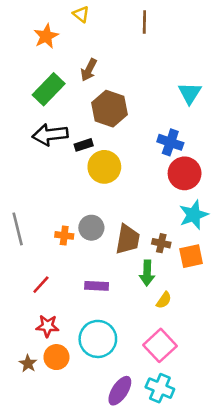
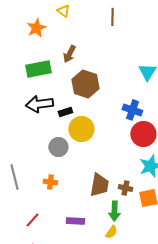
green rectangle: (49, 89) -> (38, 69), turned 35
gray circle: (91, 228) -> (58, 147), moved
yellow semicircle: (164, 300) -> (111, 232), moved

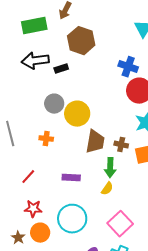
yellow circle: (81, 129) -> (77, 114), moved

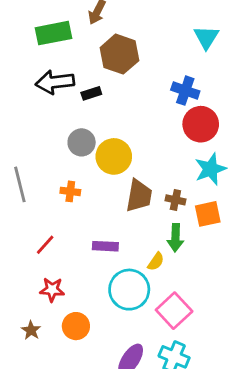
green arrow: (110, 168) -> (175, 238), moved
cyan circle: (72, 219) -> (129, 290), moved
orange circle: (40, 233) -> (76, 326), moved

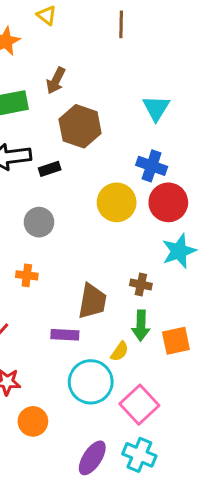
cyan triangle: (206, 37) -> (156, 108), moved
yellow circle: (114, 156) -> (117, 202), moved
brown trapezoid: (139, 196) -> (92, 301), moved
orange square: (208, 214) -> (176, 341), moved

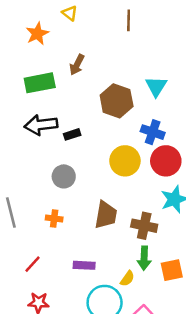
brown hexagon: (80, 126) -> (117, 101), moved
brown cross: (141, 284) -> (144, 226), size x1.5
brown trapezoid: (92, 301) -> (106, 215), moved

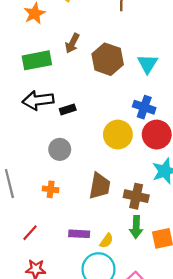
brown hexagon: (117, 101) -> (108, 59), moved
yellow semicircle: (127, 279) -> (106, 241), moved

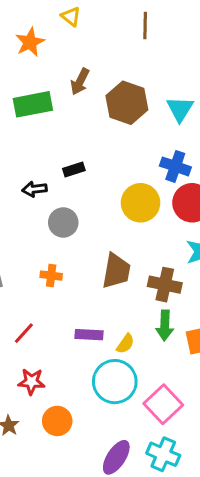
black arrow: (38, 100) -> (34, 189), moved, size x0.6

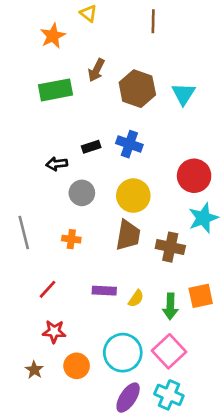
blue cross: (175, 166) -> (129, 144), moved
yellow circle: (141, 203) -> (133, 196), moved
green arrow: (165, 326) -> (170, 306), moved
cyan circle: (115, 382) -> (123, 353), moved

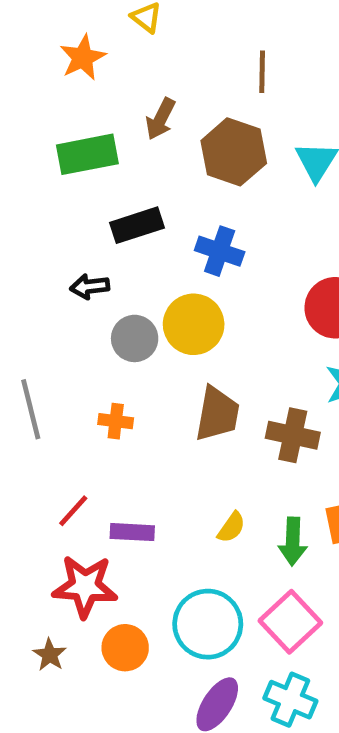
brown line: (153, 21) -> (262, 72), moved
black rectangle: (91, 147) -> (137, 225), moved, size x1.5
yellow circle: (133, 196) -> (194, 324), moved
purple rectangle: (104, 291) -> (132, 532), moved
red star: (54, 332) -> (85, 586), size x1.5

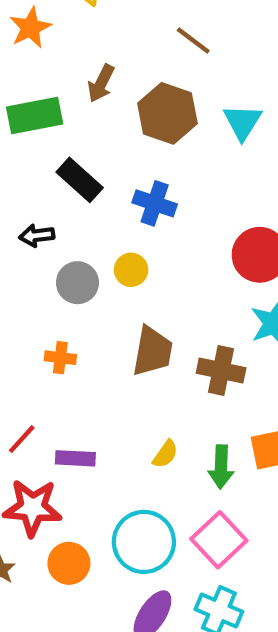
brown line: (262, 72) -> (193, 41), turned -54
black rectangle: (137, 225) -> (80, 180), turned 60
yellow circle: (194, 324) -> (131, 270), size x0.6

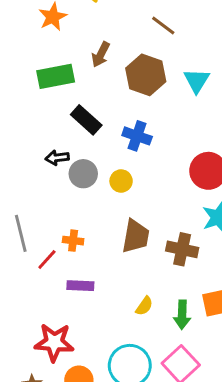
gray circle: (77, 283) -> (83, 174), moved
red line: (22, 439) -> (47, 259), moved
purple rectangle: (75, 458) -> (80, 286), moved

